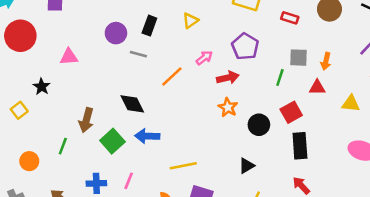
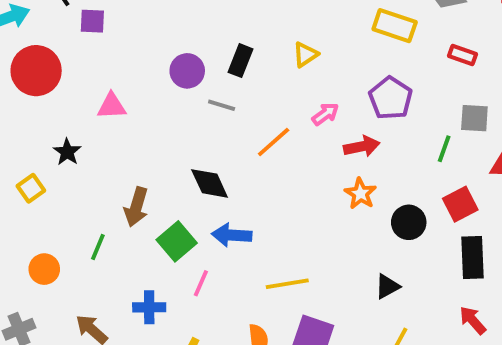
pink line: (129, 181) -> (201, 283), moved

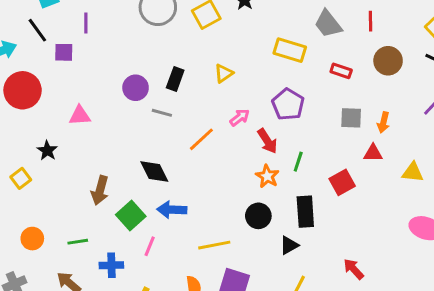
red arrow: (362, 146) -> (267, 141), turned 70
green line: (444, 149) -> (298, 162), moved
black circle: (409, 222) -> (258, 216), moved
green line: (98, 247) -> (78, 242), moved, turned 60
black rectangle: (473, 257) -> (305, 212), moved

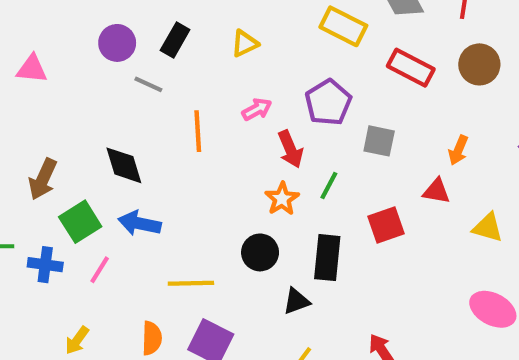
red rectangle: (341, 71) -> (411, 68), size x1.5
gray square: (351, 118) -> (379, 141), moved
orange line: (201, 139) -> (198, 131), turned -60
blue cross: (111, 265) -> (45, 265), moved

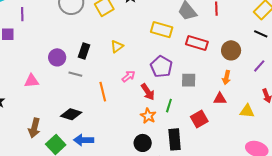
brown circle: (479, 64) -> (231, 50), moved
pink triangle: (32, 69) -> (32, 81), moved
black diamond: (124, 165) -> (71, 114), turned -45

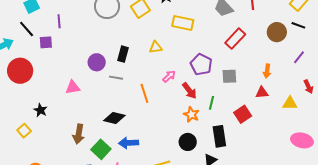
yellow rectangle: (162, 30) -> (183, 23), moved
red rectangle: (197, 43) -> (235, 39), turned -60
yellow triangle: (117, 46) -> (156, 47), turned 32
brown circle: (231, 50) -> (277, 32), moved

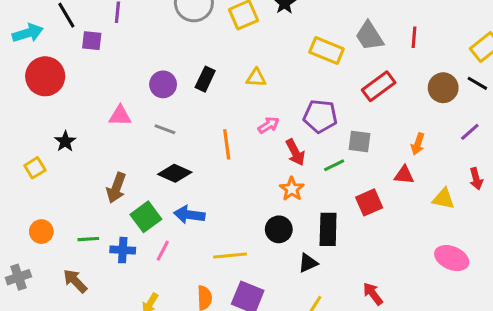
yellow rectangle: (183, 23) -> (326, 51), moved
purple pentagon: (201, 65) -> (320, 116), turned -30
gray line: (116, 78) -> (165, 129), moved
green line: (211, 103) -> (334, 165), moved, turned 40

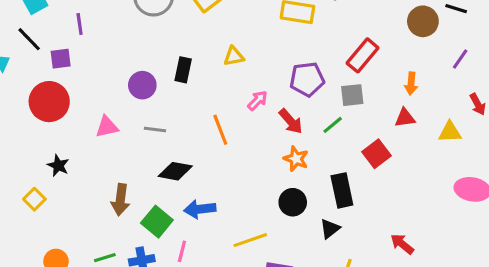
red circle: (45, 76) -> (49, 102), moved
red rectangle: (379, 86) -> (363, 55), moved

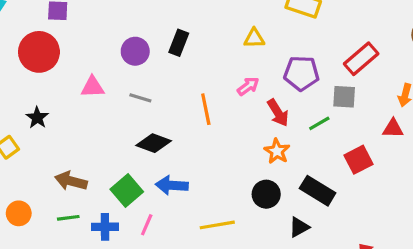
yellow triangle: (234, 56) -> (254, 38), moved
black rectangle: (342, 190) -> (318, 191), turned -56
brown arrow: (120, 200) -> (71, 181), moved, turned 88

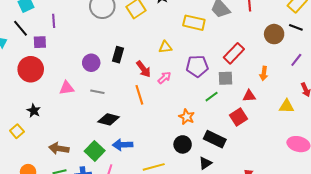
red arrow: (278, 113) -> (143, 69), moved
red triangle: (393, 129) -> (249, 96), moved

